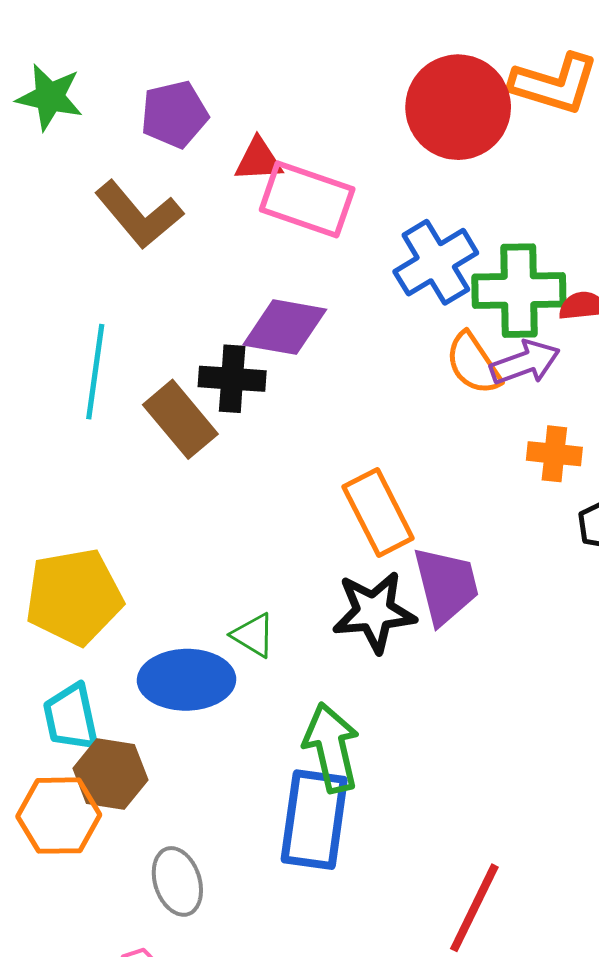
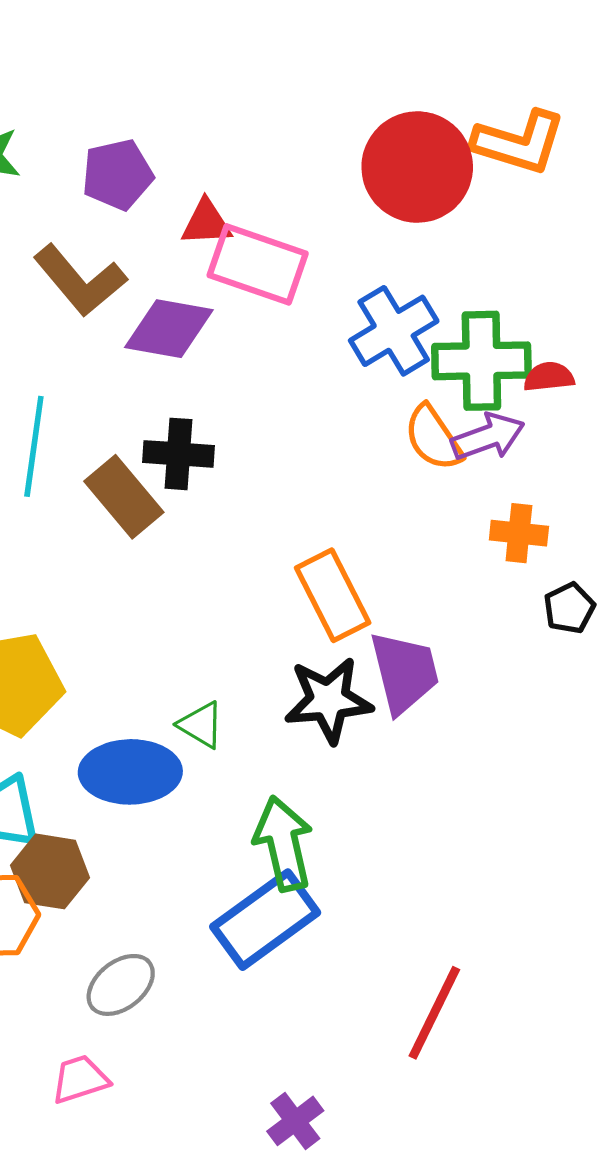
purple diamond: (285, 327) -> (169, 329), moved
blue rectangle: (314, 820) -> (265, 920), turned 46
gray ellipse: (177, 881) -> (121, 985), turned 70

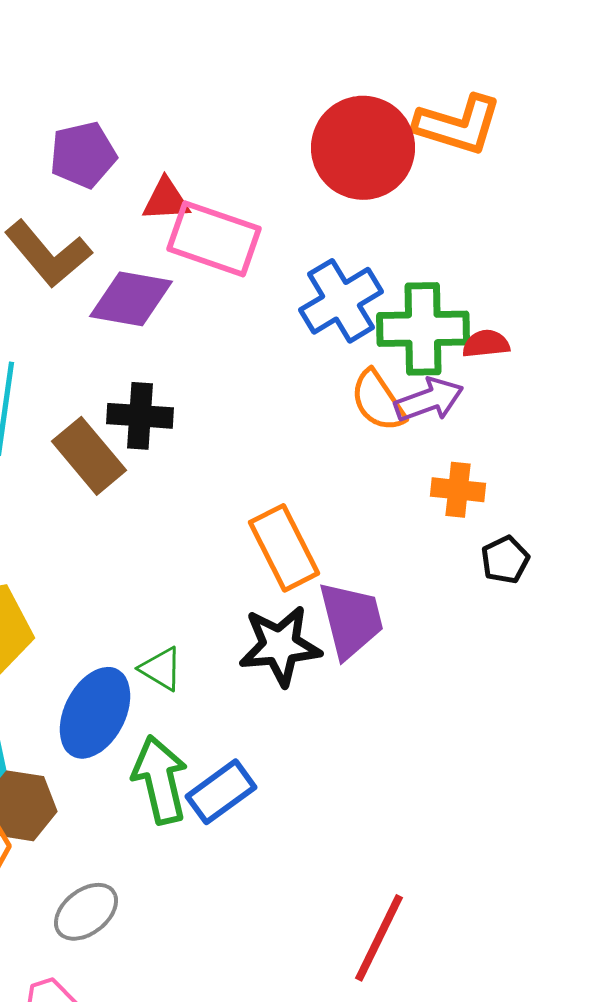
blue ellipse: (130, 772) -> (95, 713), turned -62
green arrow: (283, 844) -> (160, 780), moved
blue rectangle: (265, 920) -> (221, 792), moved, size x0.7

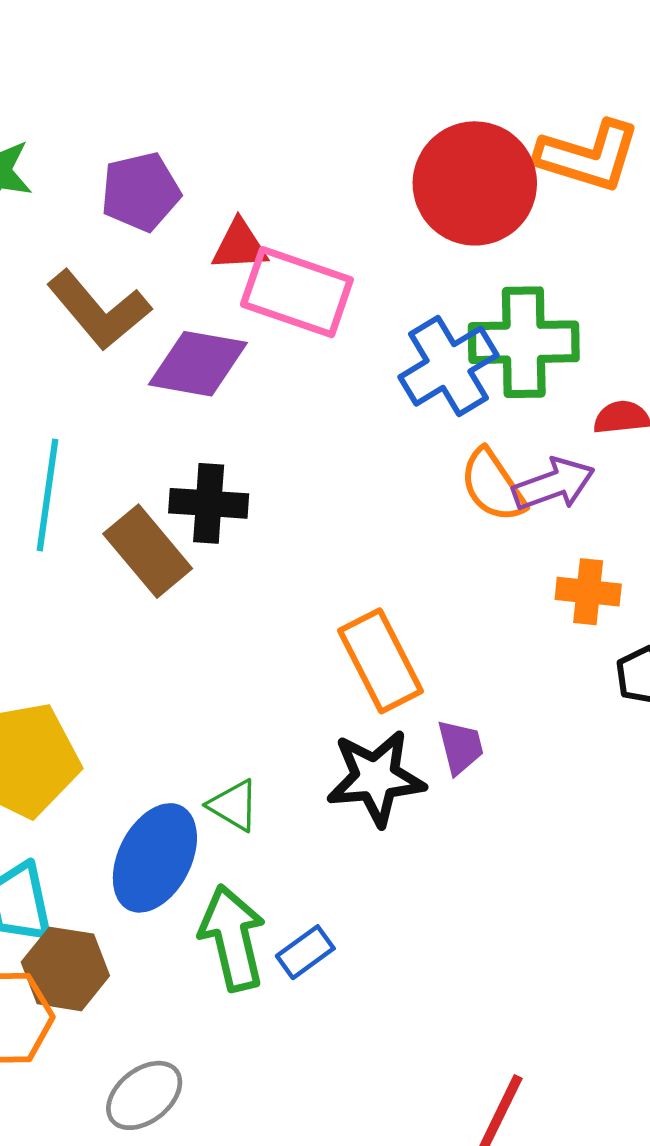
green cross: (423, 329) -> (524, 342), moved
purple trapezoid: (351, 620) -> (460, 747), size x0.6
blue rectangle: (221, 792) -> (305, 952), size x0.7

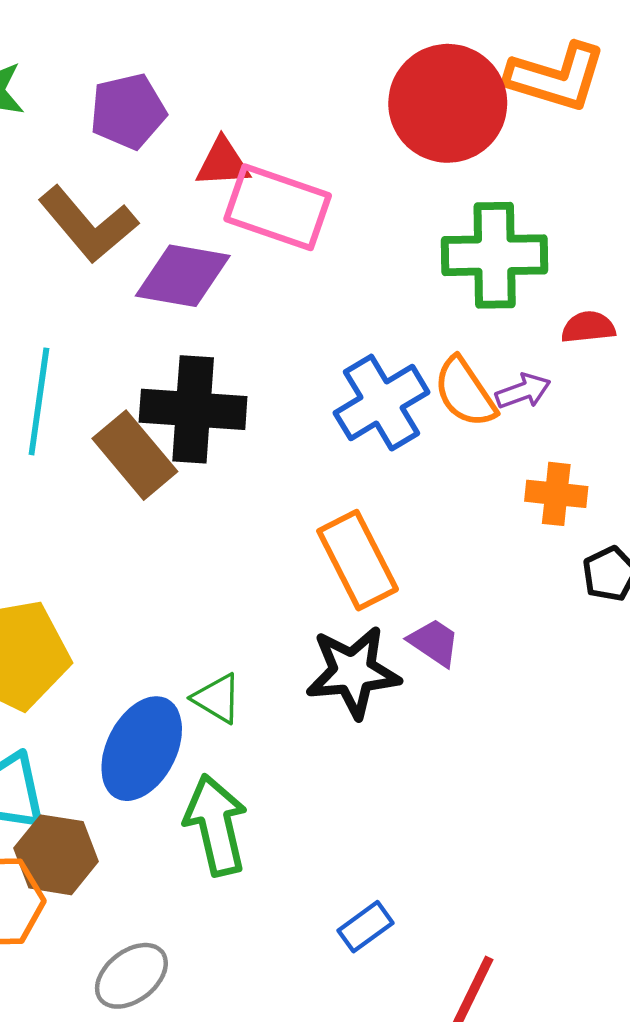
blue cross: (449, 366) -> (382, 403), moved
purple arrow: (554, 484) -> (523, 391), size x0.7
black cross: (209, 503) -> (193, 409), size x1.4
purple trapezoid: (460, 747) -> (434, 642), turned -42
blue rectangle: (305, 952) -> (366, 927), moved

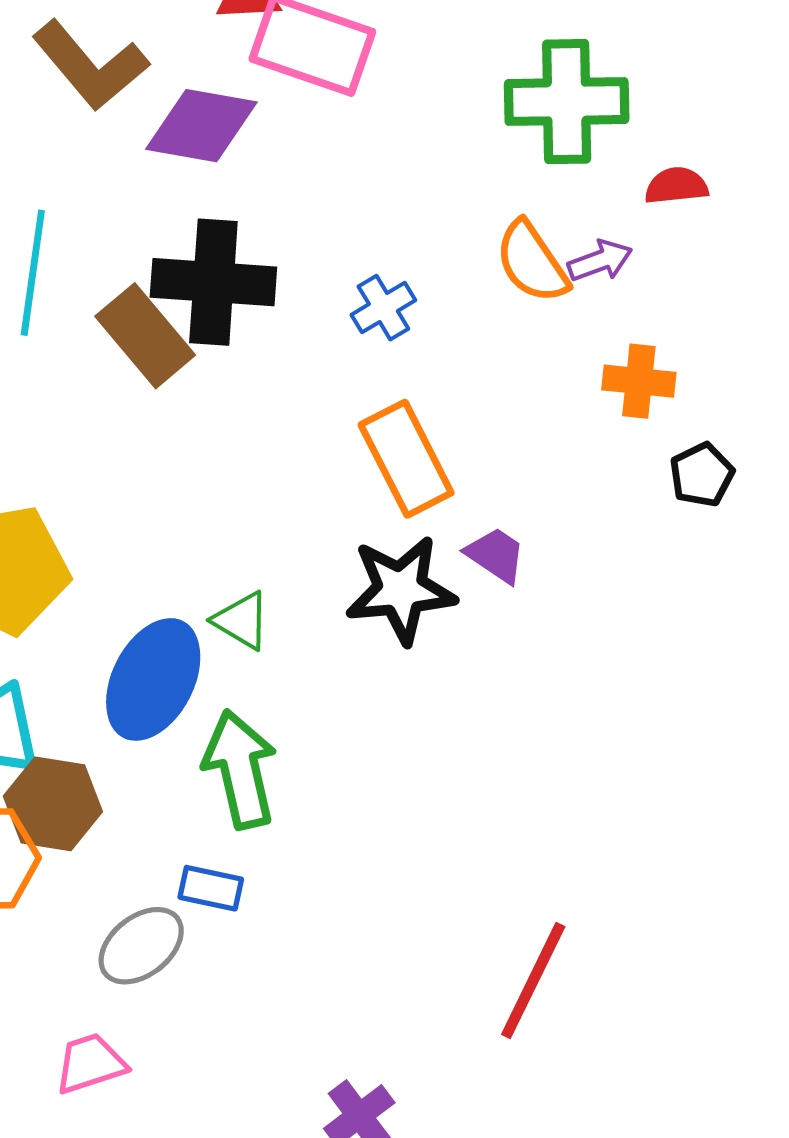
blue cross: (382, 403) -> (383, 308), moved, size x0.6
blue rectangle: (366, 927) -> (211, 888), moved, turned 48

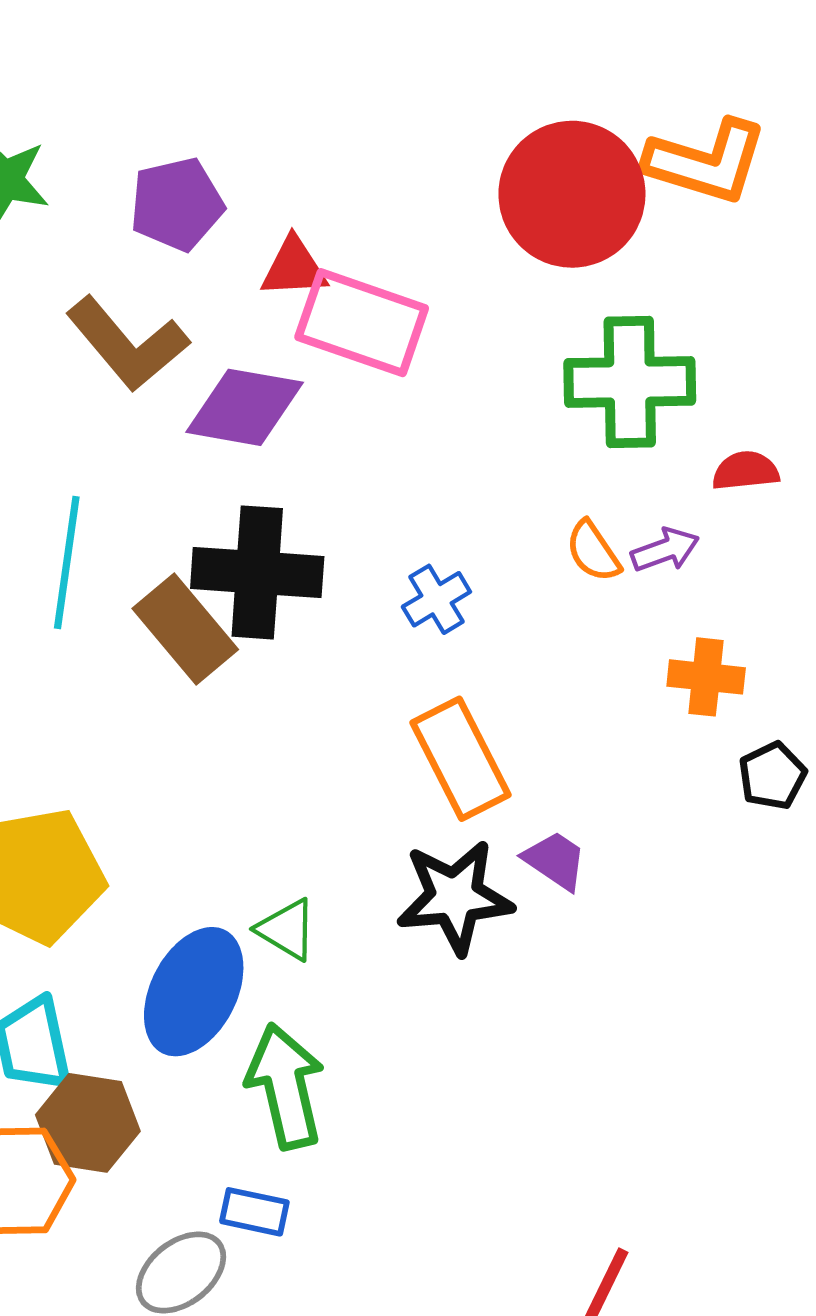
orange semicircle: (532, 262) -> (593, 551), size x0.7

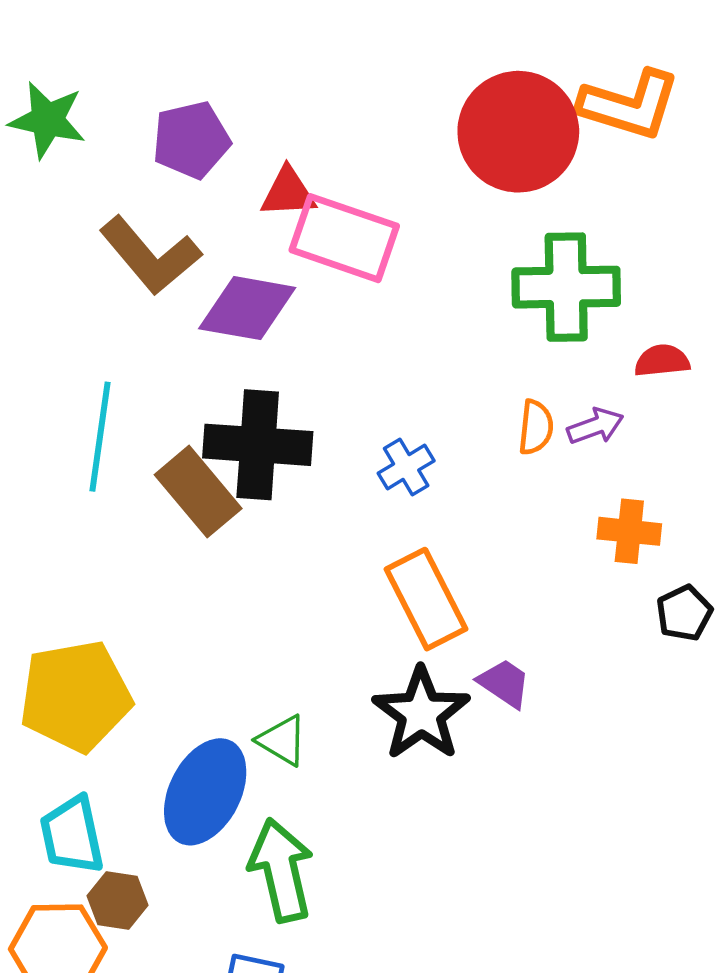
orange semicircle: (593, 551) -> (536, 427), turned -140
black star: (455, 897) -> (421, 714), turned -30
brown hexagon: (88, 1123) -> (118, 900), size x0.7

